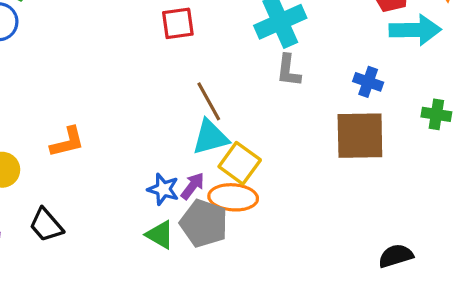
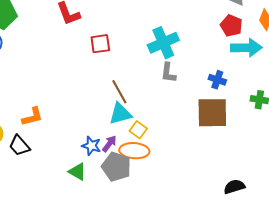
yellow square: (240, 163) -> (138, 130), size x0.7
black trapezoid: (46, 225) -> (19, 146), moved
green triangle: (160, 235) -> (77, 172), moved

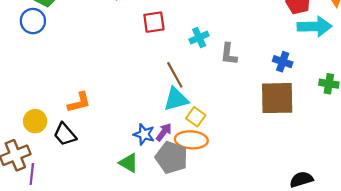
cyan cross: (163, 43) -> (199, 38), moved, size x0.6

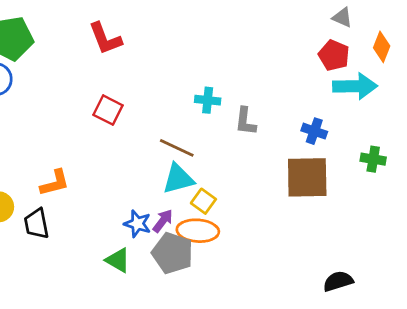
red square: (154, 22) -> (108, 110), moved, turned 35
cyan cross: (199, 38) -> (208, 100), turned 30
brown line: (175, 75) -> (177, 148), turned -36
black trapezoid: (65, 134) -> (36, 224), turned 30

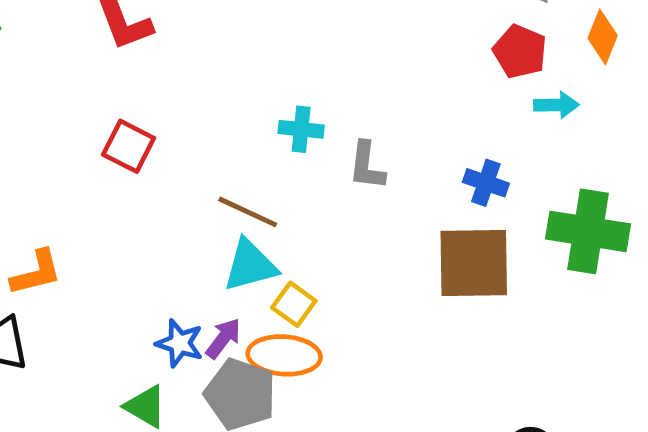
cyan arrow: (355, 86) -> (556, 105), size x0.6
green cross: (373, 159) -> (588, 231), size x1.8

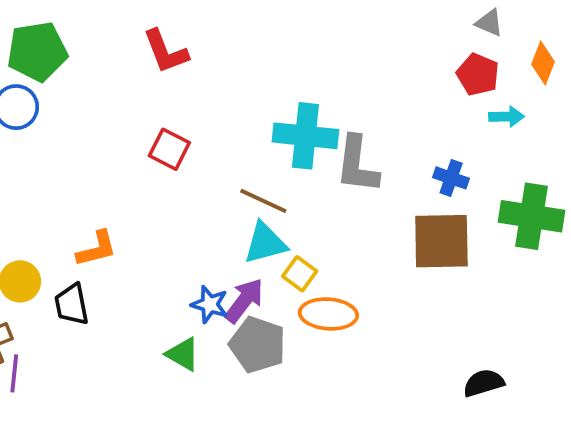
cyan cross: (301, 129) -> (305, 136), size x1.8
gray L-shape: (367, 166) -> (357, 165), size x1.5
purple arrow: (223, 338) -> (244, 301), size x1.4
orange ellipse: (284, 355) -> (328, 314), moved

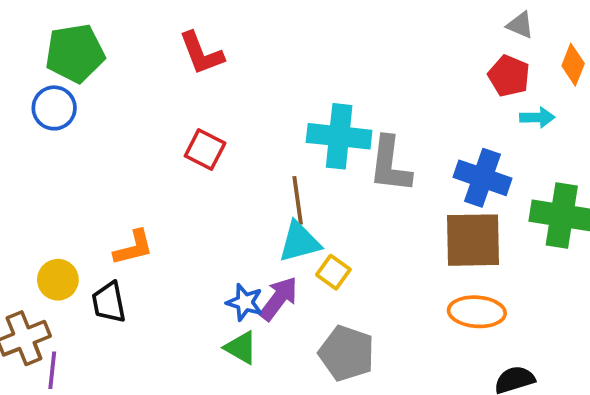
blue cross: (451, 178) -> (482, 178), size x1.6
brown line: (263, 201) -> (298, 200), turned 57
orange ellipse: (328, 314) -> (477, 312), moved
gray pentagon: (258, 345) -> (347, 353), moved
green triangle: (183, 354) -> (241, 348), moved

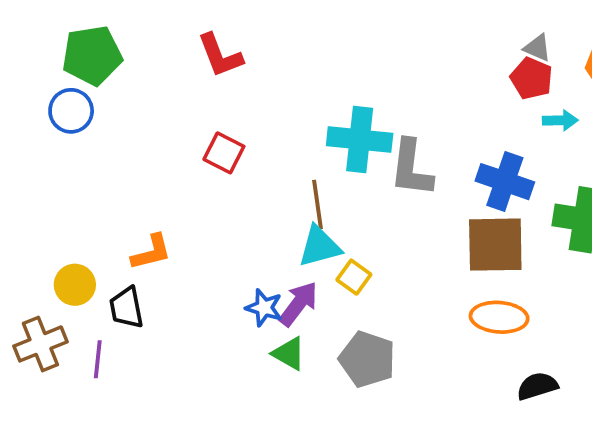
gray triangle: (520, 25) -> (537, 48), moved
green triangle: (241, 348) -> (289, 354), moved
purple line: (52, 370) -> (98, 359), moved

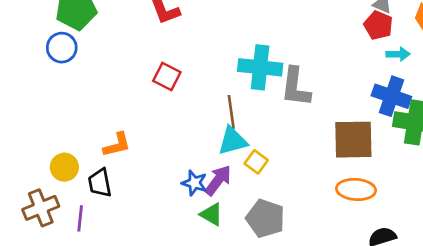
blue cross: (505, 182) -> (391, 96), moved

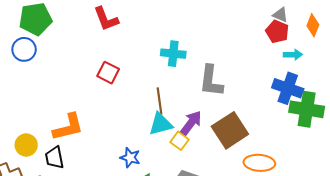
cyan cross: (260, 67) -> (173, 54), moved, size x0.7
brown square: (353, 140) -> (230, 130), moved, turned -32
orange L-shape: (117, 145) -> (68, 127), size x1.4
purple arrow: (218, 180) -> (191, 123), moved

